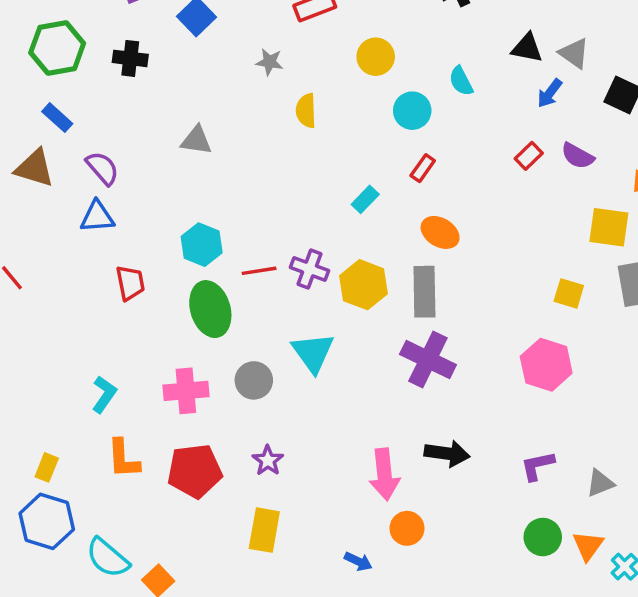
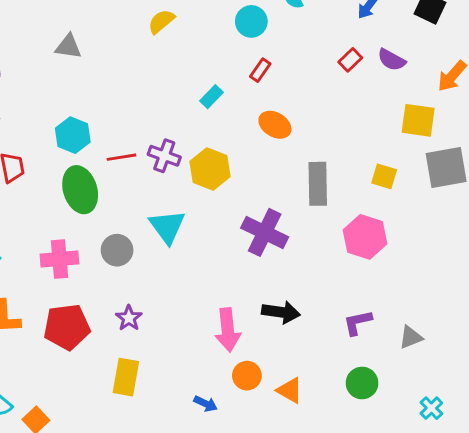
yellow semicircle: (306, 111) -> (161, 21), turned 52
gray rectangle: (424, 292) -> (318, 184), moved
orange triangle: (588, 546) -> (290, 390), moved, turned -36

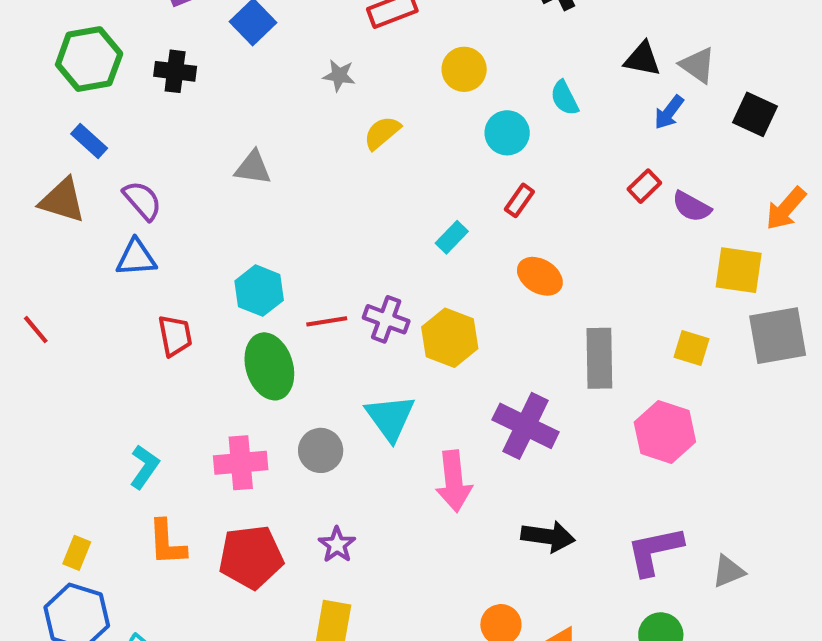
purple semicircle: (392, 60) -> (692, 207), moved
purple L-shape: (358, 322) -> (655, 551), size x1.4
pink arrow: (228, 330) -> (454, 481), moved

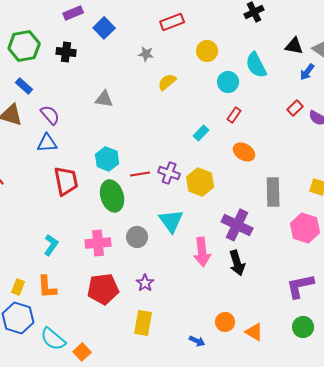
cyan semicircle: (564, 98) -> (256, 65), size x1.5
red trapezoid: (175, 336) -> (66, 181), size x1.4
black arrow: (548, 537) -> (237, 263), moved, turned 65
orange L-shape: (167, 543) -> (47, 287), moved

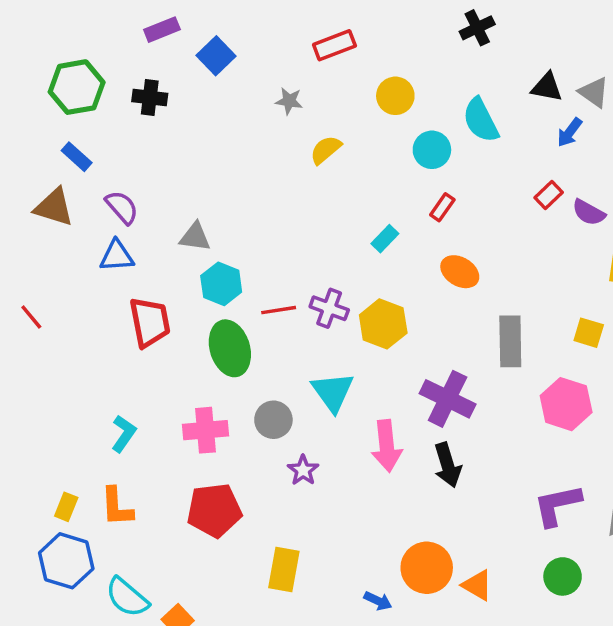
gray triangle: (104, 99) -> (195, 237), moved
purple star: (145, 283) -> (303, 470), moved
orange circle: (225, 322) -> (427, 568), size x1.5

